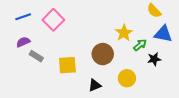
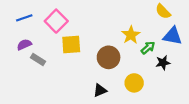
yellow square: (67, 65) -> (71, 45), moved

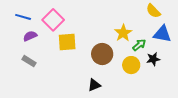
blue line: (24, 18) -> (23, 17), turned 35
purple semicircle: (24, 45) -> (30, 36), moved
gray rectangle: (38, 59) -> (29, 61), moved
yellow circle: (134, 83) -> (131, 65), moved

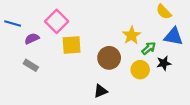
blue line: (23, 17) -> (13, 24), moved

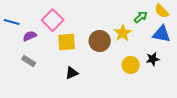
yellow semicircle: (164, 12) -> (162, 11), moved
green arrow: (149, 48) -> (141, 17), moved
brown circle: (109, 58) -> (100, 41), moved
black triangle: (101, 91) -> (72, 73), moved

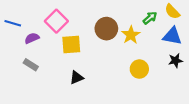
brown circle: (100, 41) -> (106, 29), moved
black star: (153, 59) -> (175, 61), moved

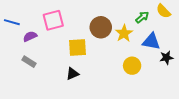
pink square: (56, 21) -> (53, 20), turned 30
blue triangle: (172, 36) -> (151, 41), moved
yellow square: (71, 45) -> (78, 47), moved

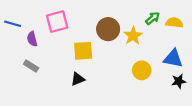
yellow semicircle: (163, 11) -> (174, 23), moved, turned 140
purple semicircle: (30, 36) -> (32, 39), turned -80
blue triangle: (151, 41) -> (173, 58), moved
black star: (166, 58) -> (179, 81), moved

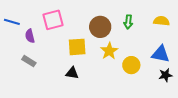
green arrow: (153, 18) -> (128, 22), moved, turned 136
yellow star: (133, 36) -> (109, 51), moved
black triangle: (78, 79) -> (72, 73), turned 32

